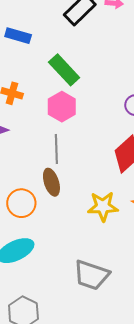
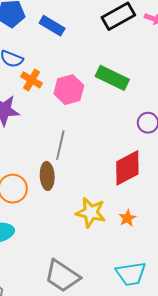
green rectangle: (64, 70) -> (112, 78), moved, turned -36
pink hexagon: (62, 107) -> (69, 90), moved

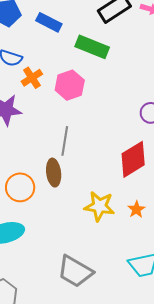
green rectangle: (112, 78) -> (92, 47), moved
orange cross: (32, 80) -> (32, 78), turned 30

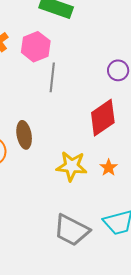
gray line: (65, 141) -> (52, 77), moved
gray trapezoid: (75, 271) -> (72, 230), moved

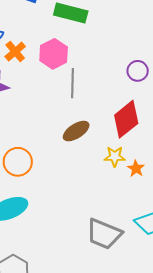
brown ellipse: (24, 135) -> (76, 131), moved, turned 72
yellow star: (72, 166) -> (115, 156), moved, size x0.7

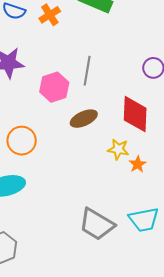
orange cross: (15, 52) -> (50, 15), moved
pink hexagon: (54, 54) -> (54, 87), moved
red diamond: (126, 119) -> (135, 114), turned -57

